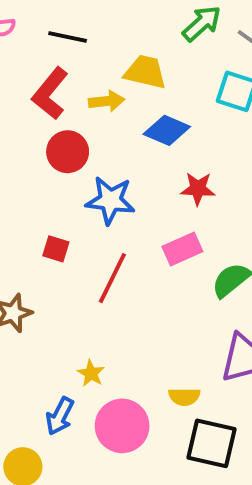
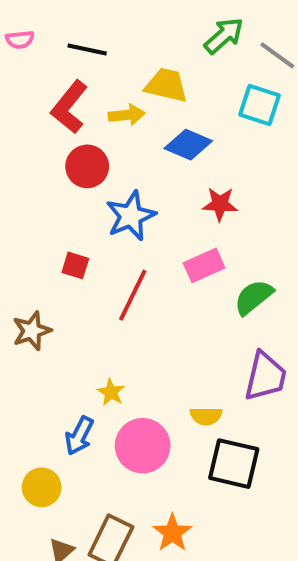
blue star: (110, 200) -> (131, 216), turned -30

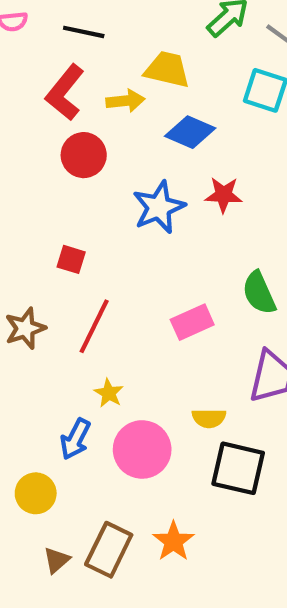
blue star: (131, 216) -> (159, 207), moved
pink rectangle: (204, 265) -> (192, 322), moved
red line: (133, 295) -> (94, 326), moved
green semicircle: (254, 297) -> (259, 293), turned -75

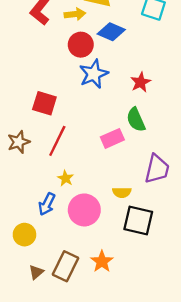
red circle: (84, 155) -> (81, 45), moved
red star: (224, 195) -> (141, 82), moved, turned -30
red square: (71, 259) -> (44, 103), size x1.5
green semicircle: (259, 293) -> (136, 120), moved

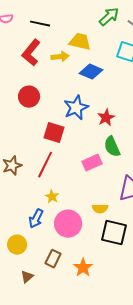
red circle: (81, 45) -> (29, 97), moved
red star: (141, 82) -> (106, 118), moved
red square: (44, 103) -> (54, 133), moved
brown rectangle: (66, 266) -> (53, 259), moved, size x0.7

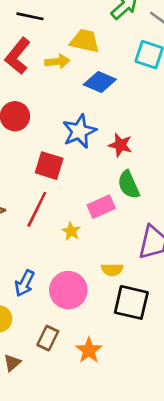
red star: (106, 118) -> (120, 145), turned -30
yellow star: (52, 197) -> (71, 231), moved

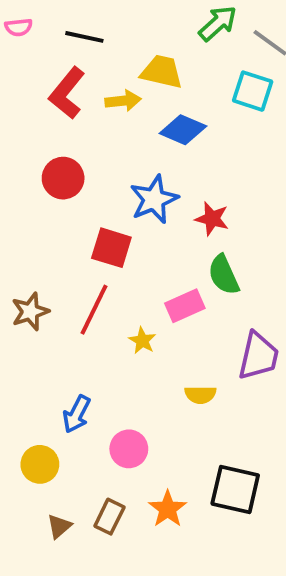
pink circle: (68, 290) -> (129, 449), moved, size x0.7
black square: (131, 302) -> (235, 490), moved
brown rectangle: (48, 338) -> (109, 517), moved

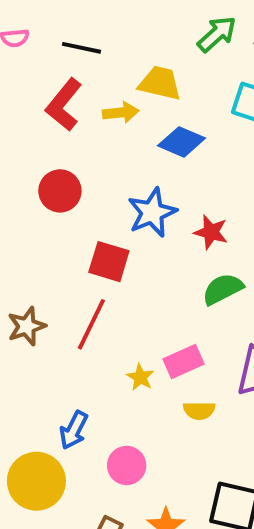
green semicircle: (224, 275) -> (223, 289), turned 87
pink rectangle: (185, 306) -> (183, 362), moved
yellow star: (142, 341) -> (140, 377), moved
yellow circle: (40, 464) -> (36, 481), size x1.5

